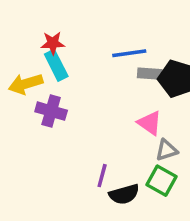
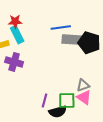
gray rectangle: (150, 74) -> (73, 40), size x1.5
pink triangle: (150, 123) -> (84, 97), moved
green square: (161, 181) -> (67, 100), moved, turned -30

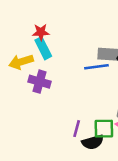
blue line: (61, 27) -> (96, 67), moved

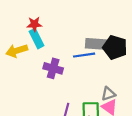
purple cross: (40, 82) -> (53, 68), moved

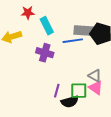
cyan rectangle: (37, 39) -> (47, 26), moved
gray triangle: (108, 94) -> (95, 76), turned 48

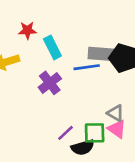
purple cross: (45, 53) -> (50, 83), turned 36
purple line: (57, 91) -> (66, 133), turned 32

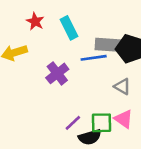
red star: (27, 30) -> (35, 21), turned 30
cyan rectangle: (52, 47) -> (69, 28), moved
gray triangle: (116, 113) -> (122, 86), moved

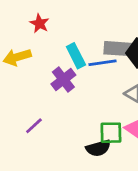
cyan rectangle: (69, 28) -> (76, 56), moved
purple line: (73, 123) -> (34, 126), moved

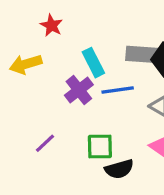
blue line: (103, 63) -> (118, 90), moved
green square: (111, 133) -> (100, 146), moved

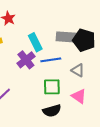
green square: (100, 146) -> (52, 87), moved

